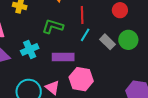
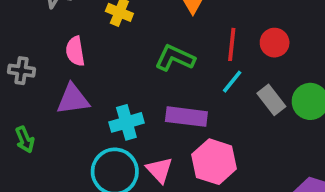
red circle: (120, 10) -> (275, 43), moved
cyan cross: (30, 50) -> (126, 122), moved

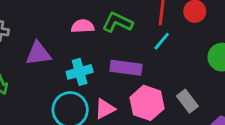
pink semicircle: (75, 51) -> (83, 26), moved, turned 95
gray rectangle: (271, 100) -> (187, 101), moved
pink triangle: (159, 170) -> (105, 109), turned 45

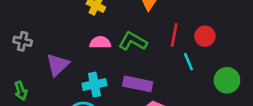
cyan line: (162, 41) -> (188, 62), moved, turned -66
purple triangle: (38, 53) -> (58, 65), turned -40

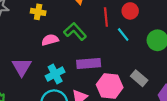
green L-shape: (133, 41) -> (75, 31), turned 35

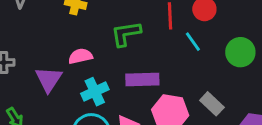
green L-shape: (75, 31) -> (126, 34), turned -60
pink semicircle: (50, 40) -> (80, 56), moved

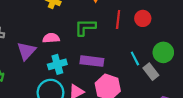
cyan line: (193, 42) -> (135, 58), moved
gray rectangle: (212, 104) -> (151, 72), moved

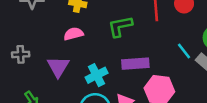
pink semicircle: (51, 38) -> (73, 34), moved

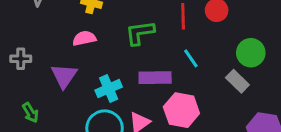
cyan line: (184, 51) -> (191, 58), moved

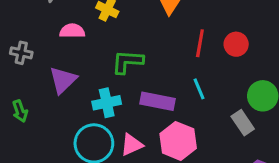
green L-shape: (140, 33) -> (127, 62), moved
pink semicircle: (84, 38) -> (72, 31), moved

